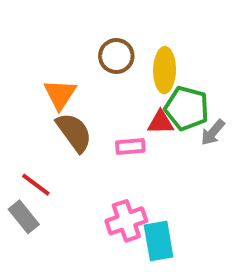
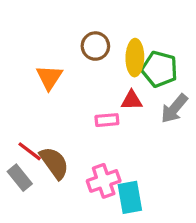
green pentagon: (187, 108) -> (160, 69), moved
brown semicircle: (74, 132) -> (54, 163), moved
gray arrow: (213, 132) -> (174, 109), size x1.4

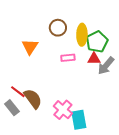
green pentagon: (160, 69) -> (97, 42), turned 30
red triangle: (132, 100) -> (94, 59), moved
pink rectangle: (107, 120) -> (68, 58), moved
pink cross: (104, 181) -> (63, 110), turned -30

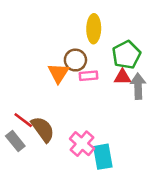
brown circle: (58, 28) -> (75, 60), moved
yellow ellipse: (82, 35) -> (94, 29), moved
orange triangle: (30, 47) -> (58, 73), moved
gray arrow: (106, 66) -> (138, 86), turned 138

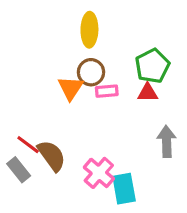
yellow ellipse: (94, 29) -> (89, 30), moved
gray arrow: (138, 86) -> (167, 141), moved

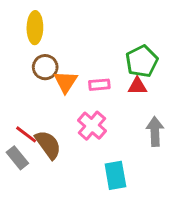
yellow ellipse: (89, 30) -> (35, 28), moved
brown circle: (91, 72) -> (45, 67), moved
pink cross: (99, 173) -> (92, 126), moved

